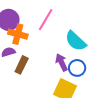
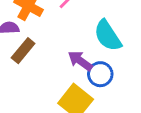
purple arrow: (61, 62) -> (80, 61), turned -42

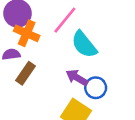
cyan semicircle: (108, 36) -> (84, 44), moved

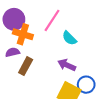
cyan semicircle: (84, 44) -> (69, 38), size x0.7
blue circle: (96, 88) -> (86, 85), moved

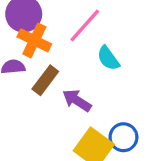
purple arrow: (67, 65) -> (77, 100), moved
brown rectangle: (26, 66) -> (45, 80), moved

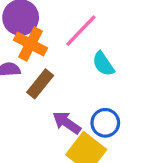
purple arrow: (77, 100) -> (67, 123), moved
blue circle: (123, 137) -> (105, 123), moved

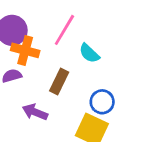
brown rectangle: (40, 84) -> (59, 82), moved
purple arrow: (67, 123) -> (35, 112), moved

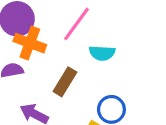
cyan semicircle: (89, 53) -> (102, 53), turned -45

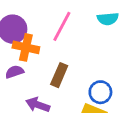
cyan semicircle: (102, 53) -> (108, 19), moved

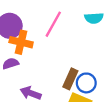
brown rectangle: (59, 75) -> (70, 79), moved

